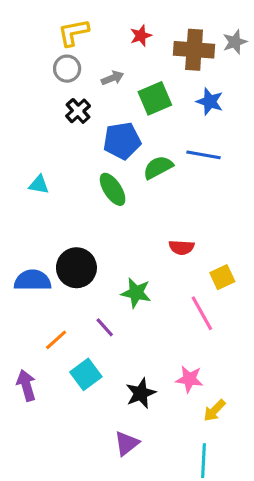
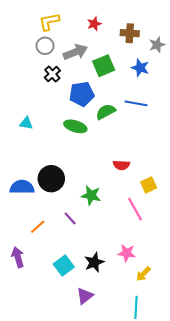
gray star: (235, 42) -> (157, 45), moved
brown cross: (194, 50) -> (130, 33), size x0.7
gray arrow: (113, 78) -> (75, 52), size x1.6
green ellipse: (113, 189) -> (75, 126), turned -40
cyan square: (86, 374) -> (64, 266), moved

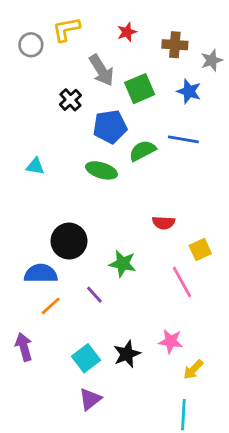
gray circle: (45, 46) -> (31, 45), moved
gray arrow: (75, 52) -> (101, 70), turned 80
blue semicircle: (22, 187) -> (41, 273), moved
purple triangle: (85, 296) -> (90, 399), moved

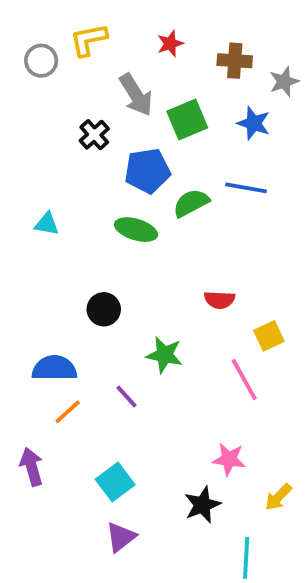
black circle: (69, 241) -> (104, 309), moved, size x0.7
black star: (127, 354) -> (202, 505), moved
yellow arrow: (193, 369) -> (278, 497), moved

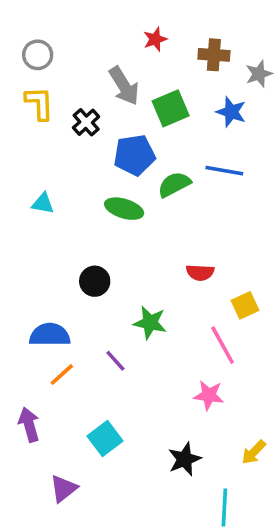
yellow L-shape: (89, 40) -> (39, 103), moved, turned 99
pink star: (229, 459) -> (209, 395), moved
purple triangle: (121, 537) -> (64, 489), moved

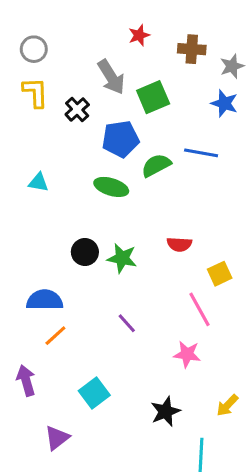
blue star: (231, 112) -> (224, 103), moved
green star: (150, 323) -> (122, 258), moved
purple line: (115, 361) -> (127, 323), moved

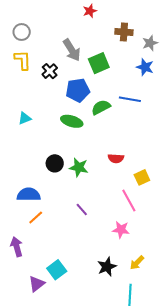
red star: (139, 35) -> (90, 11), moved
cyan triangle: (38, 182) -> (25, 118), turned -32
cyan square: (94, 393) -> (57, 270), moved
yellow arrow: (227, 405) -> (137, 263), moved

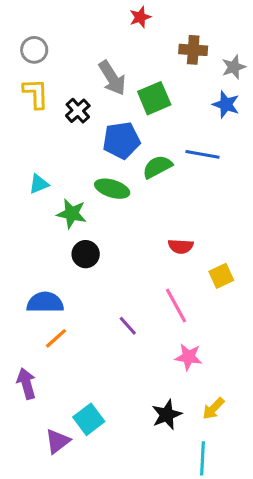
green star: (79, 167) -> (72, 214), moved
pink line: (129, 201) -> (176, 306), moved

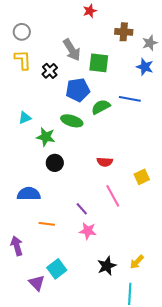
green square: (154, 98) -> (99, 63), turned 30
red semicircle: (181, 246) -> (105, 162), moved
orange line: (56, 338) -> (47, 224), moved, turned 49
pink star: (189, 357) -> (88, 231), moved
purple triangle: (58, 441) -> (37, 283), turned -36

